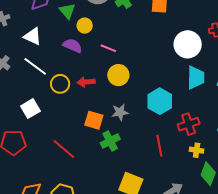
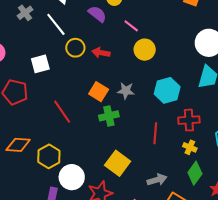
yellow circle: (118, 75) -> (145, 50), moved

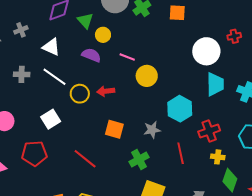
gray cross: (25, 13) -> (22, 74), turned -35
gray star: (126, 91) -> (152, 130), moved
green cross: (109, 116) -> (139, 159), moved

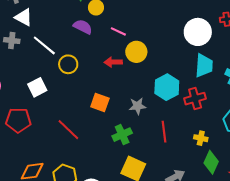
white triangle: (51, 47) -> (24, 17), moved
red arrow: (106, 91) -> (113, 62), moved
red cross: (209, 131) -> (195, 99), moved

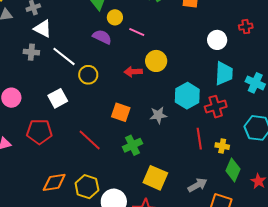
pink line: (118, 31) -> (137, 32), moved
white circle: (198, 32) -> (217, 40), size x0.7
red line: (164, 132) -> (199, 139), moved
green cross: (122, 135) -> (133, 145), moved

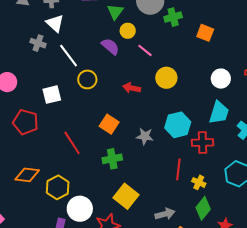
yellow circle: (156, 61) -> (166, 78), moved

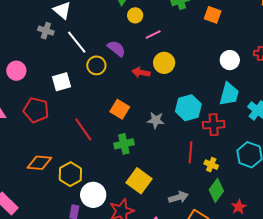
purple semicircle: (110, 46) -> (116, 49), moved
pink line: (145, 50) -> (153, 34), turned -63
yellow circle: (166, 78) -> (164, 63), moved

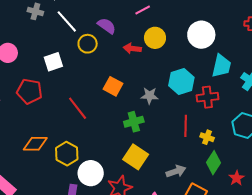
white circle: (230, 60) -> (201, 35), moved, size x1.4
green cross: (124, 144) -> (134, 122), moved

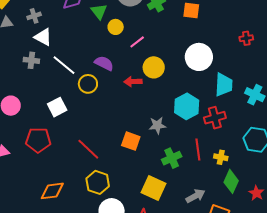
orange square: (113, 86) -> (131, 141), moved
green cross: (134, 122) -> (172, 158), moved
yellow hexagon: (67, 154) -> (98, 182), moved

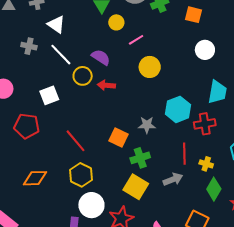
white triangle: (43, 37) -> (56, 25), moved
white circle: (199, 57) -> (205, 50), moved, size x0.7
red arrow: (133, 82) -> (106, 85), moved
green cross: (172, 158) -> (140, 158), moved
gray arrow: (195, 196) -> (173, 179), moved

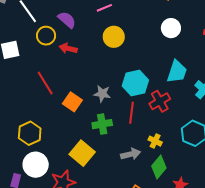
red cross: (205, 124) -> (160, 101), turned -30
red line: (76, 141) -> (45, 83), moved
red line: (184, 154) -> (131, 113), moved
green cross: (140, 158) -> (102, 124), moved
gray arrow: (173, 179) -> (131, 154), moved

